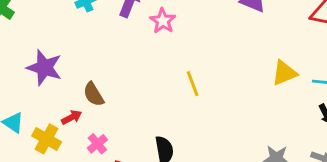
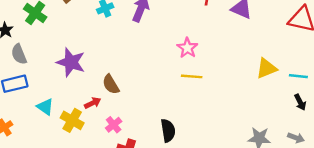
pink star: (163, 21) -> (187, 48), moved
yellow line: (193, 84) -> (192, 76), turned -66

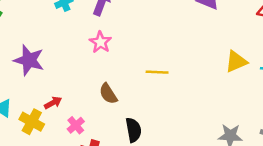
pink star: (187, 48) -> (100, 42), moved
brown semicircle: (111, 84) -> (108, 94), moved

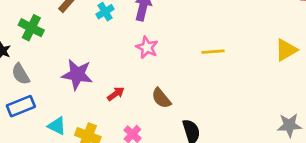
yellow line: (157, 72) -> (213, 52), moved
red arrow: (53, 103) -> (116, 94), moved

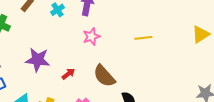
pink star: (147, 47) -> (91, 37), turned 30
brown semicircle: (161, 98) -> (104, 76), size x1.4

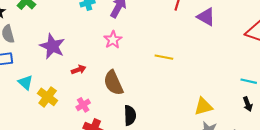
yellow triangle: (201, 34) -> (203, 106), moved
pink star: (91, 37) -> (113, 40), turned -30

